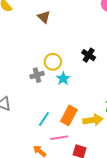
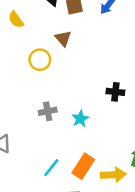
black cross: (89, 55) -> (115, 92), turned -32
yellow circle: (53, 62) -> (40, 60), moved

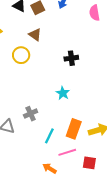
black cross: (115, 92) -> (71, 58), moved
gray cross: (48, 111) -> (31, 114), moved

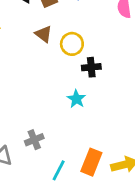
yellow circle: (21, 55) -> (72, 44), moved
cyan star: (63, 93) -> (76, 99), moved

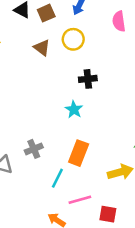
yellow circle: (72, 44) -> (73, 39), moved
orange rectangle: (91, 162) -> (79, 153), moved

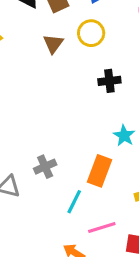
brown triangle: (42, 48) -> (53, 44), turned 30
cyan star: (74, 109) -> (124, 136), moved

